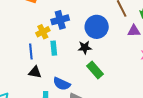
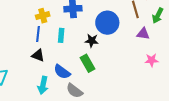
yellow cross: (43, 32) -> (43, 16), moved
green rectangle: (95, 70) -> (87, 63), moved

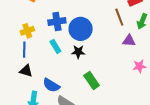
blue circle: (107, 23) -> (81, 29), moved
cyan rectangle: (61, 35) -> (55, 46), moved, turned -32
green rectangle: (87, 63) -> (92, 81), moved

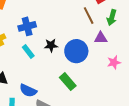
blue circle: (81, 29) -> (76, 51), moved
black star: (78, 52) -> (51, 45), moved

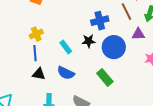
blue cross: (27, 26) -> (100, 21), moved
blue semicircle: (28, 90) -> (66, 73), moved

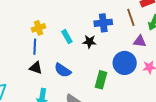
cyan rectangle: (66, 47) -> (67, 37), moved
blue circle: (114, 47) -> (125, 63), moved
green rectangle: (105, 77) -> (101, 80), turned 48

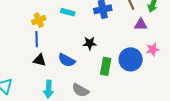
cyan rectangle: (67, 37) -> (68, 12), moved, turned -40
black star: (89, 42) -> (90, 43), moved
blue circle: (125, 63) -> (131, 59), moved

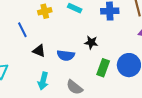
blue line: (37, 39) -> (22, 30), moved, turned -35
blue semicircle: (67, 60) -> (66, 55), turned -30

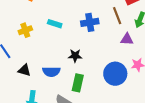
green rectangle: (103, 68) -> (78, 83), moved

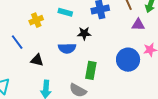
black star: (75, 56) -> (84, 33), moved
blue semicircle: (51, 72) -> (67, 48), moved

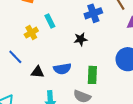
cyan rectangle: (65, 12) -> (50, 21), moved, turned 56
blue semicircle: (67, 48) -> (62, 69), moved

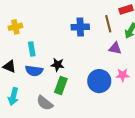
cyan rectangle: (50, 21) -> (32, 49), moved
black star: (81, 39) -> (57, 65), moved

